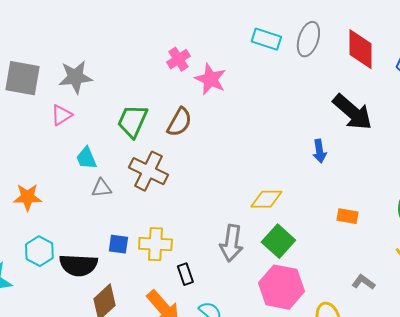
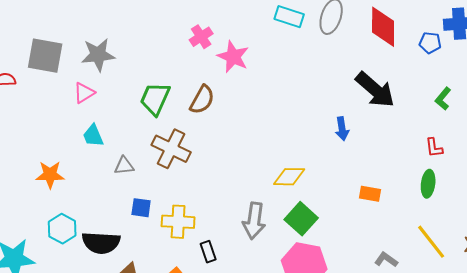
cyan trapezoid: (86, 158) -> (93, 136), moved
blue square: (118, 244) -> (141, 208), moved

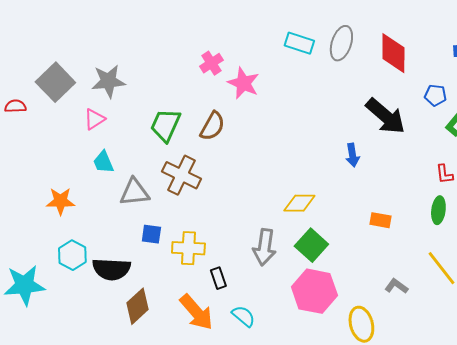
blue pentagon: (430, 43) -> (435, 95), moved
gray square: (45, 56) -> (55, 82), turned 36
gray triangle: (124, 166) -> (134, 192), size x1.5

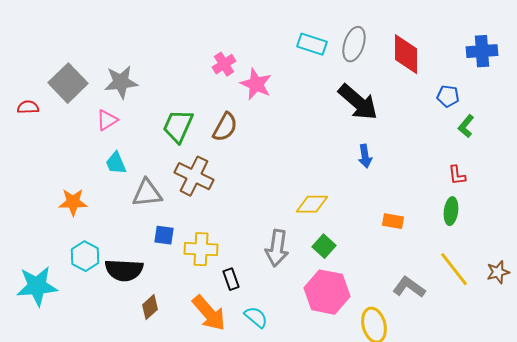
black arrow: (385, 116) -> (358, 102), moved
green square: (311, 245) -> (324, 246), size x0.7
gray L-shape: (396, 286) -> (409, 287), size x1.4
brown diamond: (137, 306) -> (150, 307), size x0.7

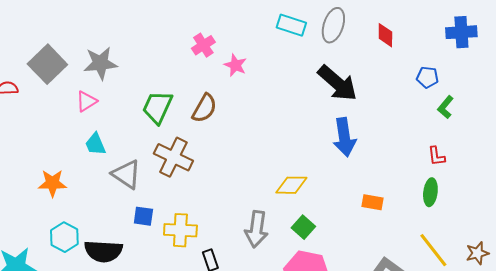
red diamond: (406, 54) -> (385, 35), size x0.6
pink star: (256, 84) -> (235, 65), size x0.7
blue arrow: (365, 156) -> (344, 137), size x1.6
gray triangle: (147, 193) -> (126, 174), turned 40

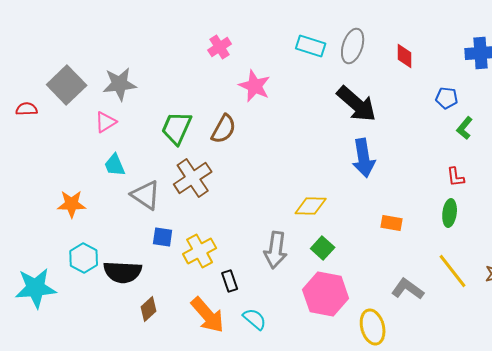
pink cross: (203, 45) -> (220, 47), moved
pink star: (235, 65) -> (255, 86), size x1.4
brown cross: (173, 157) -> (193, 178), turned 30
yellow cross: (180, 230) -> (200, 251), turned -32

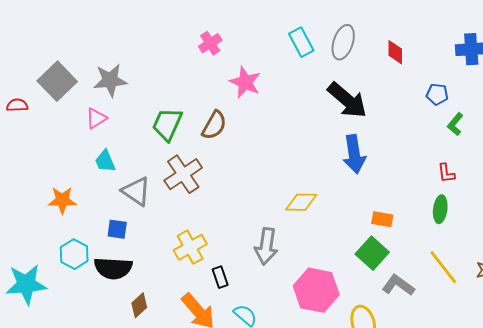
cyan rectangle: (311, 46) -> (301, 42), turned 44
blue square: (163, 237) -> (117, 229), moved
green square: (323, 248) -> (372, 253), moved, size x1.4

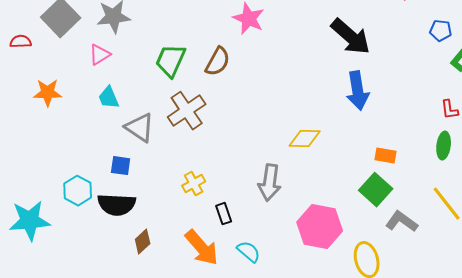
orange star: (62, 200) -> (48, 93), moved
yellow cross: (190, 247) -> (194, 184), size x0.7

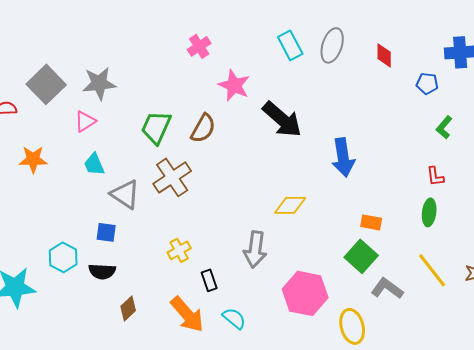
blue pentagon: (441, 31) -> (427, 83), moved
black arrow: (351, 37) -> (282, 119), moved
black semicircle: (117, 205) -> (102, 271), size x0.7

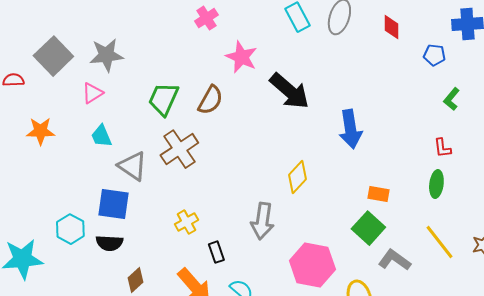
yellow diamond: (290, 205) -> (297, 177), turned -48
blue square: (106, 232) -> (113, 204), size x1.6

